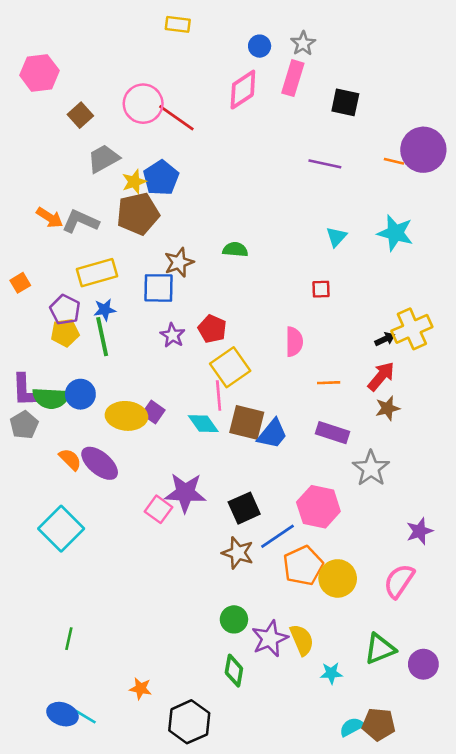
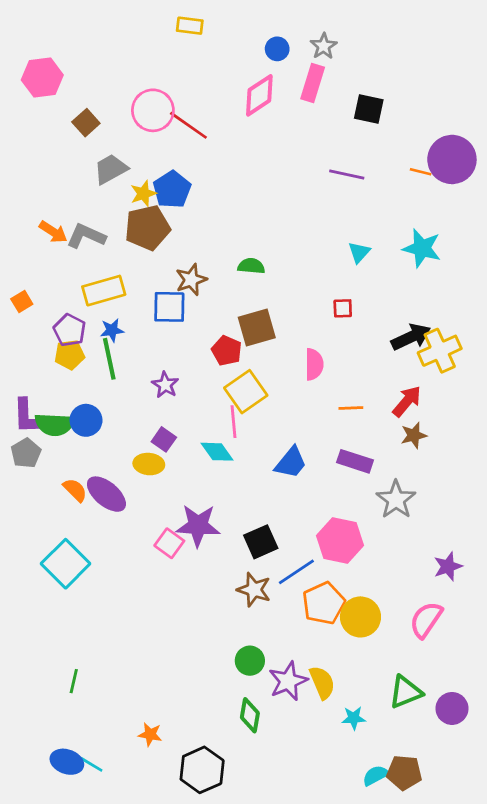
purple star: (173, 335) -> (165, 385), moved
black arrow: (385, 339) -> (411, 337), moved, size x1.8
yellow ellipse: (126, 416) -> (149, 464), moved, size x0.7
brown square: (247, 422) -> (257, 327), moved, turned -30

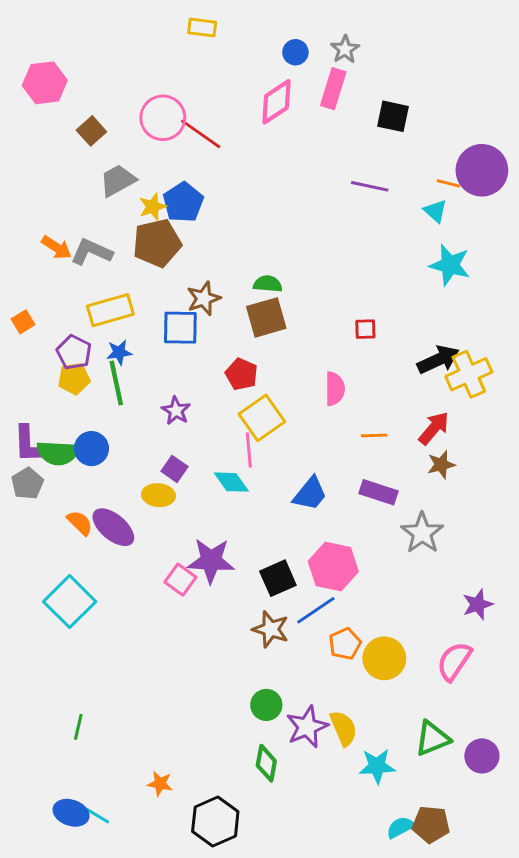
cyan triangle: (359, 252) -> (435, 211), moved, turned -30
brown square: (257, 327) -> (266, 317), moved
pink hexagon: (340, 540) -> (333, 567), moved
orange pentagon: (324, 603) -> (345, 644), size x0.7
cyan star: (354, 718) -> (377, 766), size x1.4

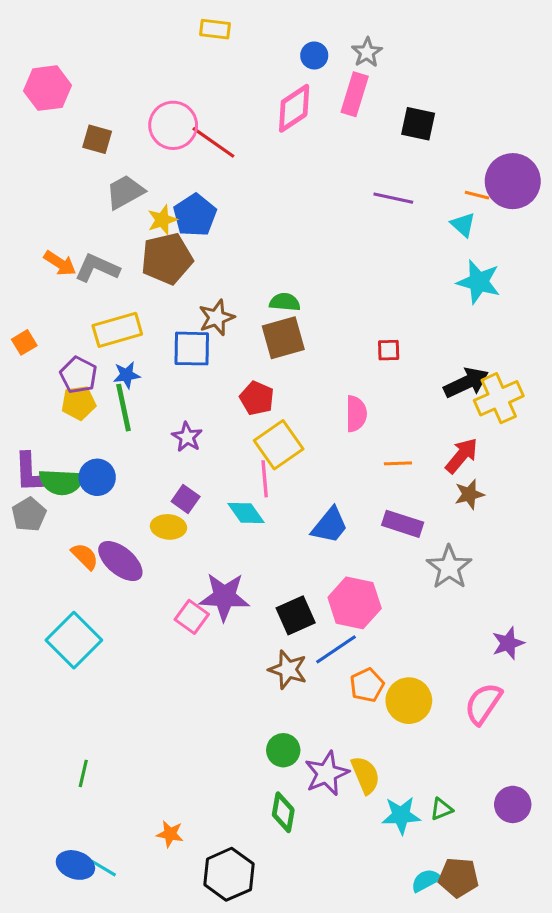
brown square: (91, 131) -> (97, 139), turned -32
green triangle: (432, 738) -> (441, 809), moved, size x0.6

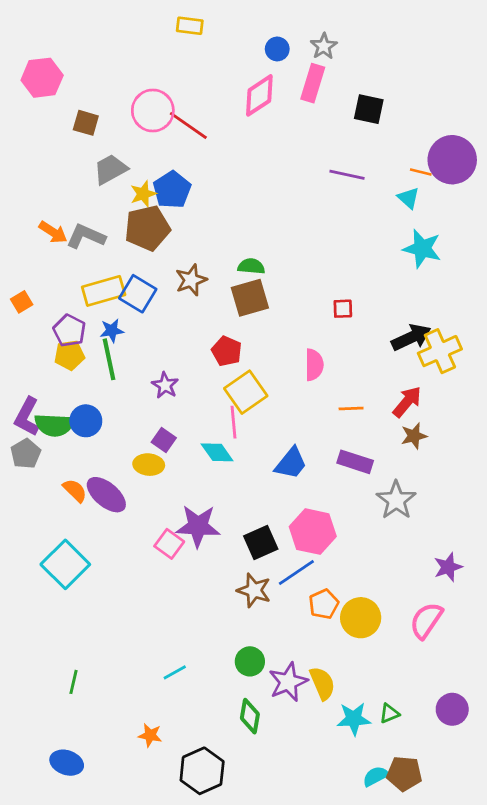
blue square: (192, 349) -> (138, 294), moved, turned 30
purple L-shape: (30, 473) -> (27, 417), turned 30
cyan line: (103, 868) -> (175, 672), moved, turned -60

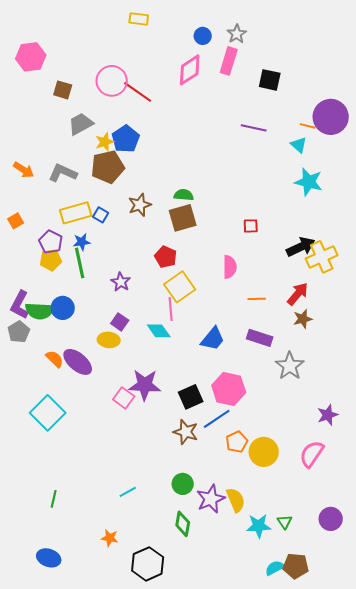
orange arrow: (53, 232) -> (24, 170), moved
blue square: (138, 294) -> (101, 215), size x0.6
green triangle: (389, 713) -> (285, 522), turned -42

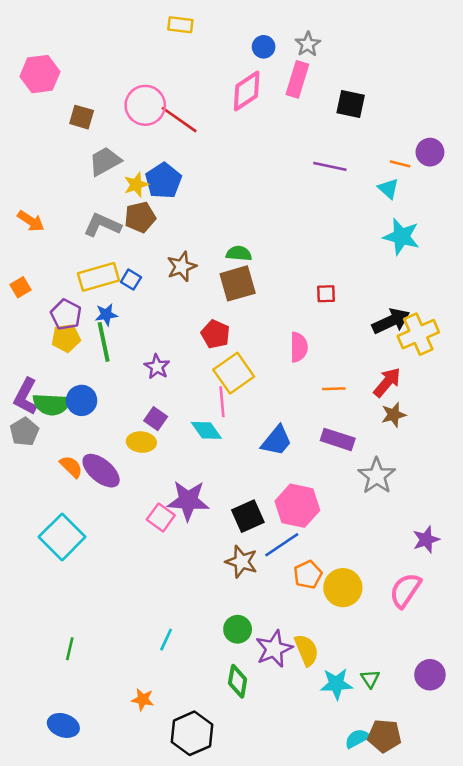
purple circle: (331, 117) -> (430, 152), size x0.6
brown pentagon: (108, 167) -> (140, 217), size x0.7
gray L-shape: (63, 173) -> (102, 225), moved
cyan line: (128, 492) -> (166, 640), turned -36

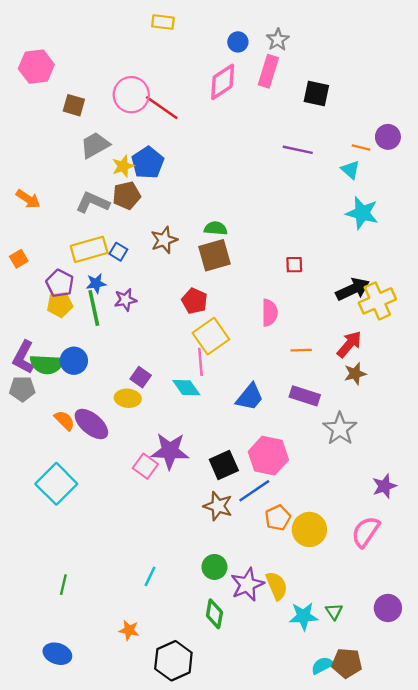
purple star: (157, 367) -> (125, 300), moved, turned 30
gray pentagon: (24, 432) -> (22, 389), turned 30

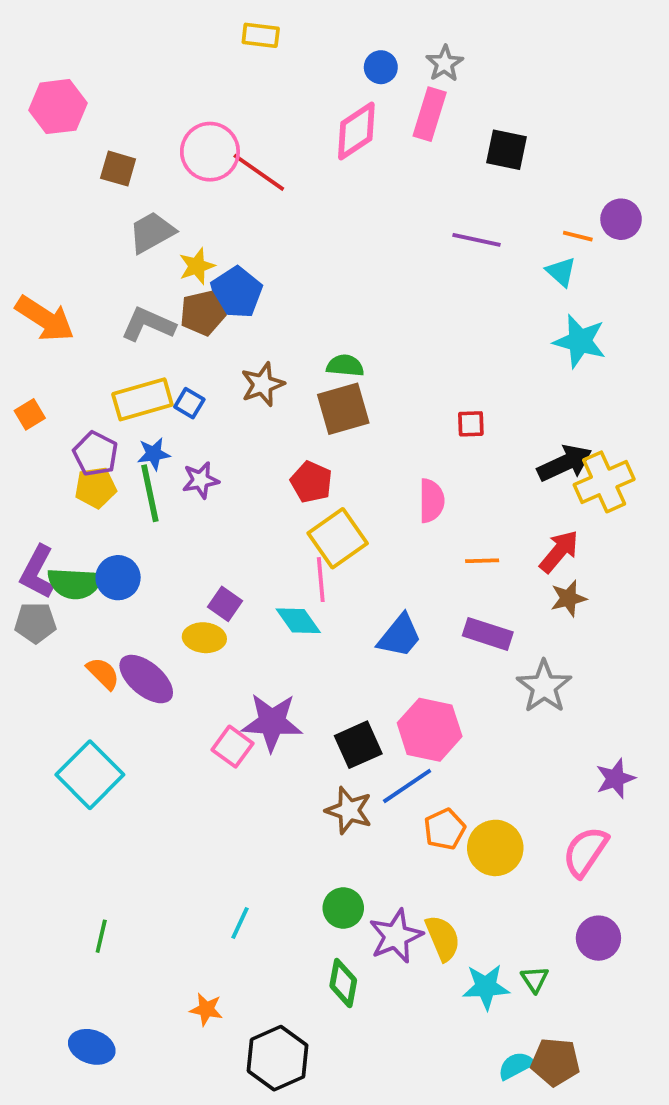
blue pentagon: (148, 163) -> (236, 292), moved
orange arrow: (28, 199) -> (45, 319), size x1.5
purple circle: (388, 608) -> (598, 938), moved

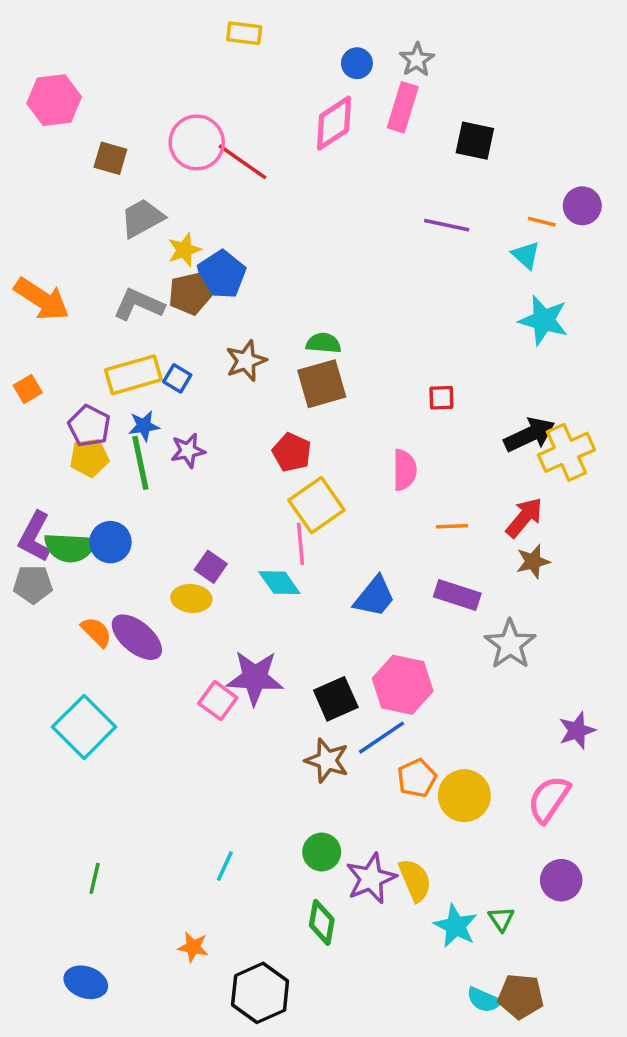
cyan star: (486, 987) -> (456, 926), turned 30
cyan semicircle: (516, 1066) -> (484, 1000), turned -128

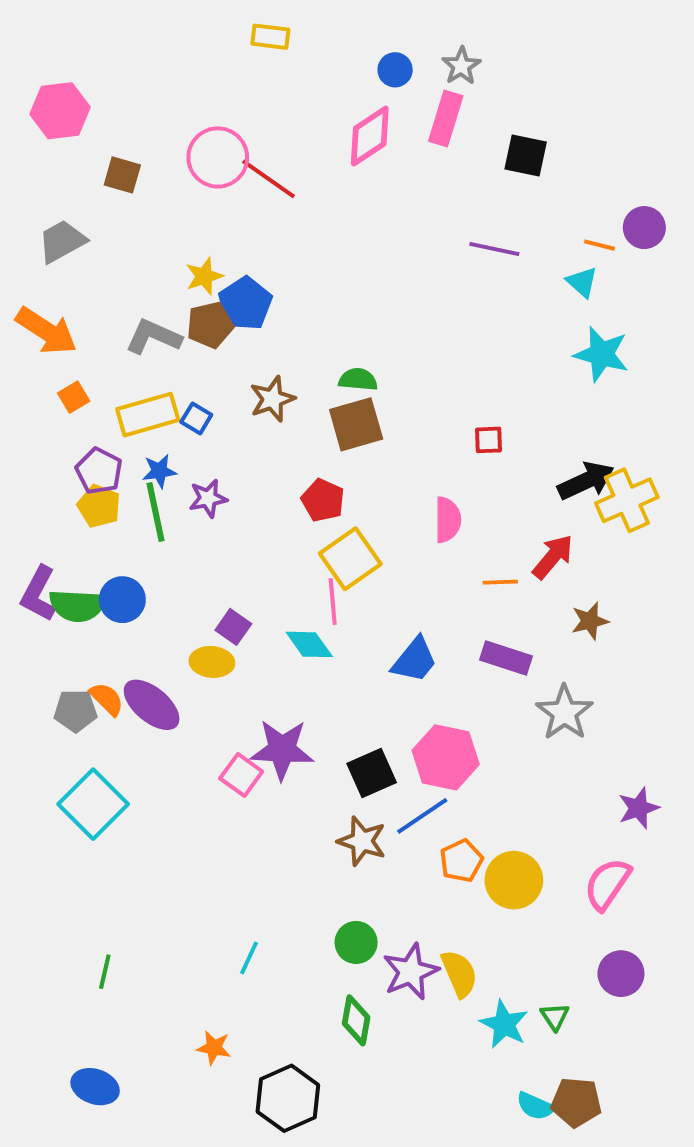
gray trapezoid: (142, 218) -> (62, 241), moved
orange square: (28, 389) -> (74, 397), moved
yellow pentagon: (89, 458) -> (99, 506), turned 30
red arrow: (524, 517) -> (553, 557), moved
gray pentagon: (33, 584) -> (76, 711), moved

